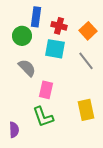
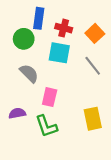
purple semicircle: (14, 130) -> (17, 113), moved, turned -98

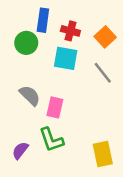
gray semicircle: (29, 73) -> (30, 95), moved
purple semicircle: (17, 113) -> (20, 150), moved, turned -42
yellow rectangle: (93, 119) -> (103, 154), moved

